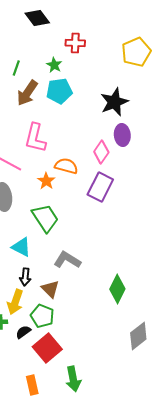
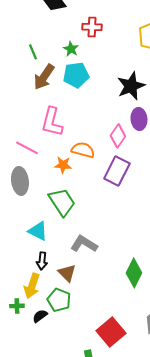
green line: (16, 68) -> (33, 52), turned -42
orange star: (46, 181) -> (63, 165), turned -30
red square: (47, 348) -> (111, 332), moved

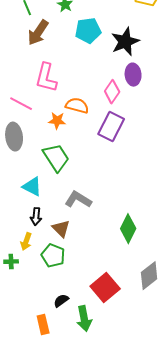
cyan pentagon: (76, 75) -> (88, 31), moved
yellow arrow: (32, 286) -> (26, 242), size x0.7
black semicircle: (40, 316) -> (61, 301), moved

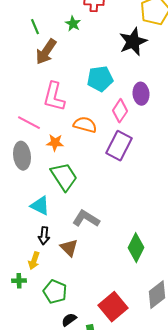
cyan pentagon: (88, 31) -> (100, 79), moved
black star: (125, 42) -> (133, 42), moved
orange star: (57, 121) -> (55, 143), moved
green pentagon: (53, 256) -> (55, 292), moved

